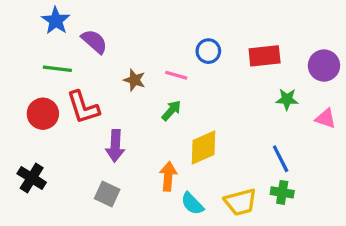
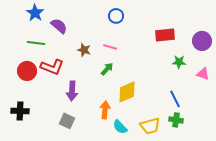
blue circle: (208, 51) -> (116, 16), moved
red L-shape: (83, 107) -> (52, 67), turned -50
black cross: (32, 178) -> (20, 111), turned -30

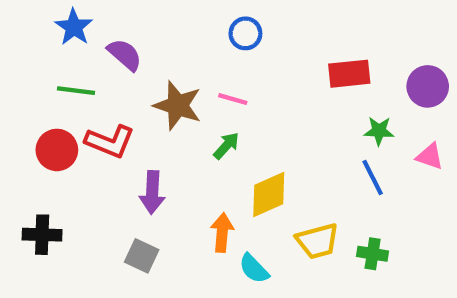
brown star: (84, 50) -> (178, 105), size x1.6
blue line: (175, 99) -> (373, 177), moved
yellow trapezoid: (150, 126) -> (317, 241), moved

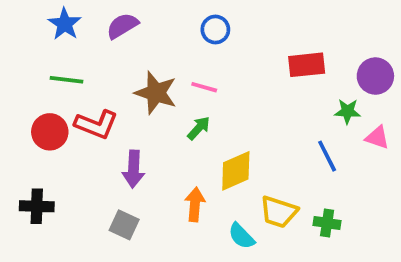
purple semicircle: (125, 55) -> (122, 26), moved, turned -72
green star: (379, 131) -> (347, 111), moved
yellow trapezoid: (317, 241) -> (279, 212), turned 33
cyan semicircle: (254, 269) -> (241, 236), moved

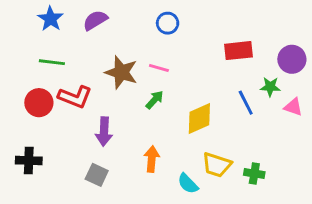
blue line: (327, 156) -> (246, 103), moved
yellow diamond: (236, 171) -> (199, 119), moved

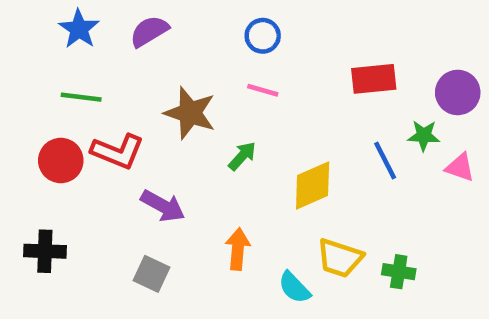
pink line: (159, 68) -> (263, 90), moved
purple arrow: (104, 132) -> (163, 206), turned -64

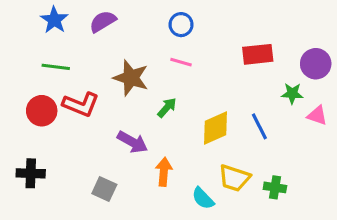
blue line: (385, 161) -> (259, 126), moved
purple arrow: (163, 206) -> (132, 142), moved

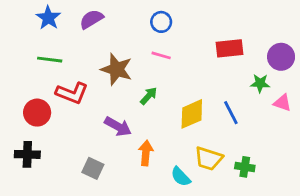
red circle: (42, 111) -> (37, 113), moved

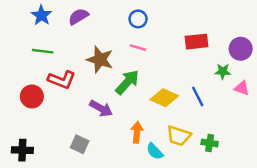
green arrow: (149, 96) -> (127, 82), size x1.6
yellow diamond: (192, 114) -> (164, 98), turned 48
orange arrow: (146, 153) -> (137, 132), moved
black cross: (27, 154) -> (22, 150), moved

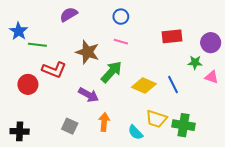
blue star: (41, 15) -> (19, 31), moved
orange arrow: (137, 132) -> (104, 122), moved
green cross: (210, 143) -> (183, 125), size x1.5

